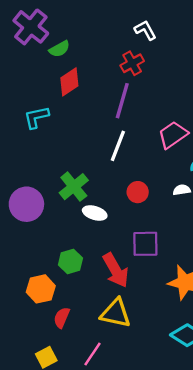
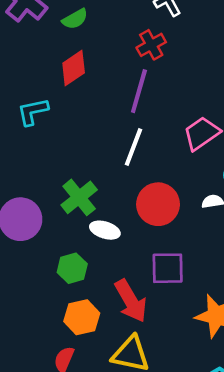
green semicircle: (59, 49) -> (75, 19), moved
red circle: (138, 192) -> (158, 204), size x1.6
green hexagon: (70, 261) -> (72, 268), moved
orange hexagon: (41, 289) -> (82, 317), moved

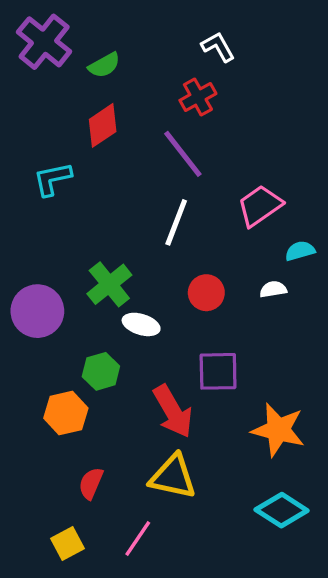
purple line: (139, 91) -> (183, 154), turned -54
red circle: (158, 204) -> (206, 293), size x0.7
orange hexagon: (82, 317) -> (66, 413), moved

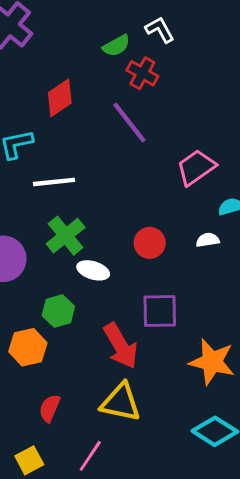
green semicircle: (104, 65) -> (116, 46), moved
red cross: (198, 97) -> (142, 73), turned -32
white line: (176, 222) -> (54, 182), moved, turned 63

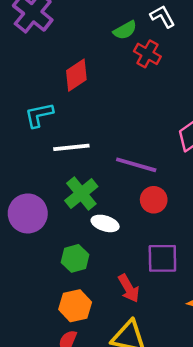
purple line: (129, 123) -> (136, 165), moved, turned -36
red arrow: (121, 346) -> (129, 288), size x0.7
orange hexagon: (28, 347) -> (75, 306), moved

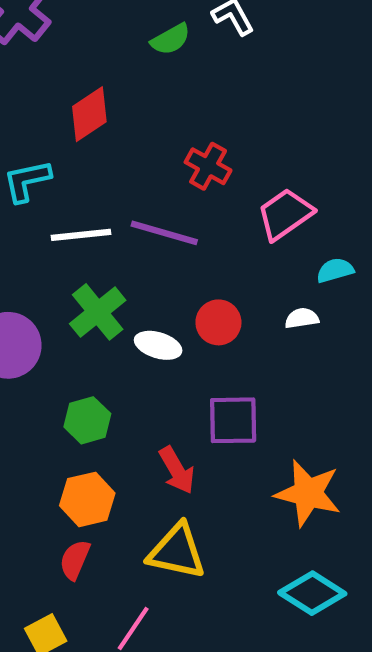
red cross: (147, 54) -> (208, 166), moved
purple line: (136, 165) -> (164, 233), moved
white ellipse: (105, 223) -> (158, 345), moved

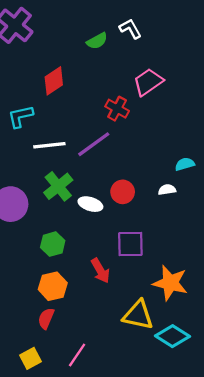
pink trapezoid: (285, 214) -> (148, 82), moved
purple line: (164, 233) -> (94, 144), turned -52
yellow triangle: (177, 551) -> (138, 315), moved

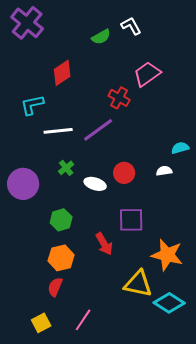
green cross: (58, 186) -> (66, 168), size x0.6

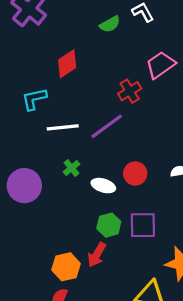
red cross: (119, 98) -> (130, 91), turned 30
green hexagon: (61, 220) -> (109, 225), moved
red arrow: (104, 244) -> (97, 255), moved, turned 60

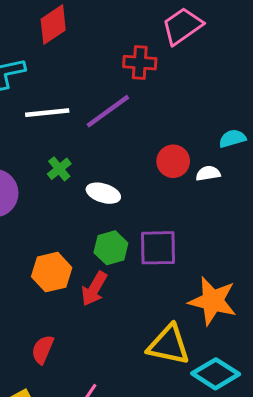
red cross: (130, 91) -> (140, 63), turned 35
red circle: (135, 173) -> (173, 161), moved
orange hexagon: (66, 267) -> (52, 272), moved

